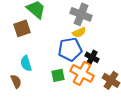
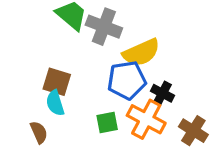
gray cross: (81, 14) -> (104, 27), moved
brown square: (22, 28) -> (57, 82), moved, turned 36
yellow semicircle: (79, 32) -> (141, 53), size x1.6

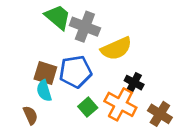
blue pentagon: (127, 80) -> (75, 72), moved
green square: (107, 123) -> (88, 107), turned -30

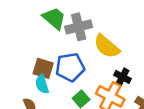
gray cross: (85, 27) -> (79, 27), turned -35
yellow semicircle: (116, 48) -> (107, 46), turned 64

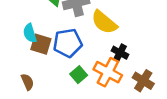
cyan semicircle: (42, 84) -> (30, 33), moved

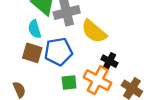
cyan semicircle: (30, 33) -> (35, 29), moved
green square: (79, 75) -> (69, 83), turned 35

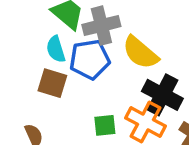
blue pentagon: (58, 52) -> (90, 59), moved
black cross: (109, 61) -> (162, 95), size x1.6

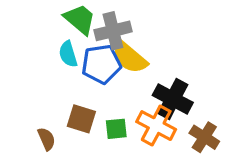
yellow semicircle: (140, 53) -> (130, 57), moved
brown square: (52, 83) -> (81, 119), moved

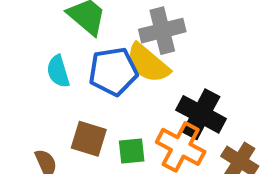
gray cross: (113, 31) -> (162, 31), moved
cyan semicircle: (68, 54) -> (58, 71), moved

